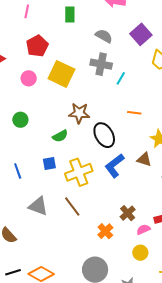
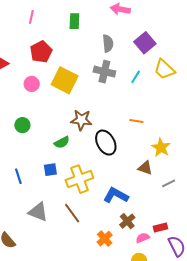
gray semicircle: (104, 36) -> (108, 43), turned 54
cyan line: (121, 78) -> (136, 77), moved
blue L-shape: (115, 166) -> (116, 195), moved, turned 65

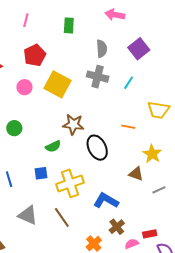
yellow trapezoid: (164, 69) -> (158, 110), moved, turned -35

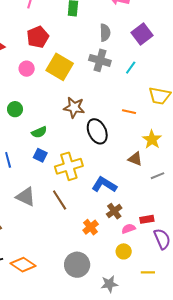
green semicircle: (53, 146) -> (39, 132), moved
blue square: (41, 173) -> (40, 155), turned 32

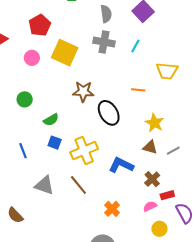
yellow star: (152, 139) -> (154, 123), moved
brown triangle: (135, 159) -> (150, 147), moved
brown cross: (114, 211) -> (152, 179), moved
yellow circle: (124, 251) -> (159, 229), moved

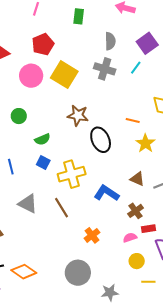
cyan line: (135, 46) -> (136, 68), moved
pink circle: (32, 58) -> (31, 76), size x1.5
yellow star: (154, 123) -> (145, 143), moved

